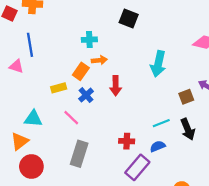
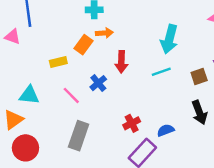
blue cross: (86, 95) -> (98, 83), moved
cyan line: (161, 123) -> (161, 72), moved
red cross: (127, 141) -> (132, 123), turned -32

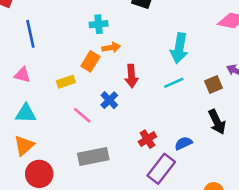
pink triangle: (13, 37) -> (22, 75), moved
cyan triangle: (29, 95) -> (26, 113), moved
gray rectangle: (79, 136) -> (93, 156), turned 64

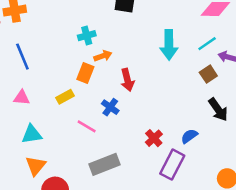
cyan line: (174, 83) -> (207, 44), moved

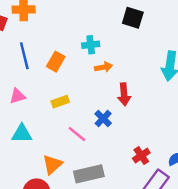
orange rectangle: (85, 73) -> (56, 62), moved
pink triangle: (22, 98) -> (17, 96), turned -30
orange triangle: (36, 166) -> (52, 164), moved

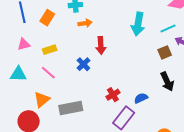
pink triangle: (17, 96) -> (24, 44), moved
pink line: (77, 134) -> (48, 73), moved

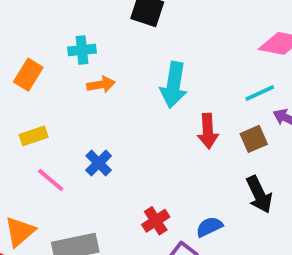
cyan arrow: (138, 24) -> (174, 85), moved
red arrow: (101, 45) -> (208, 131), moved
pink line: (48, 73) -> (51, 180), moved

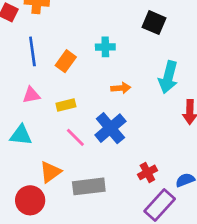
orange arrow: (101, 85) -> (121, 88), moved
blue cross: (99, 163) -> (110, 128), size x1.6

